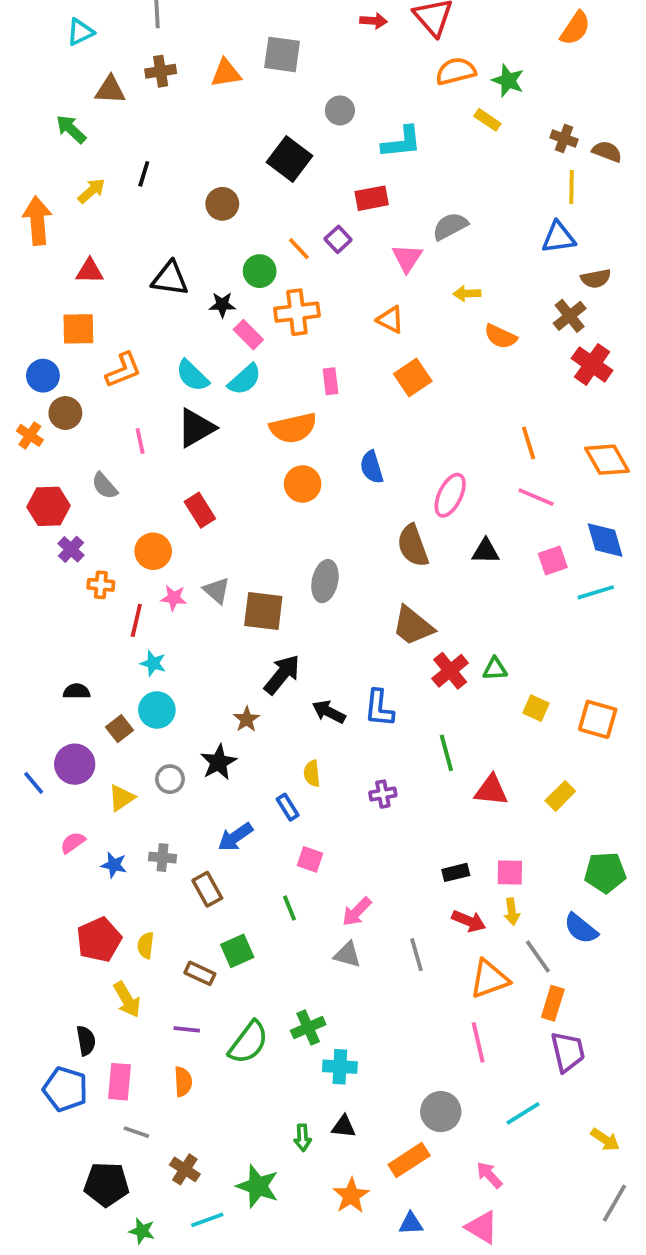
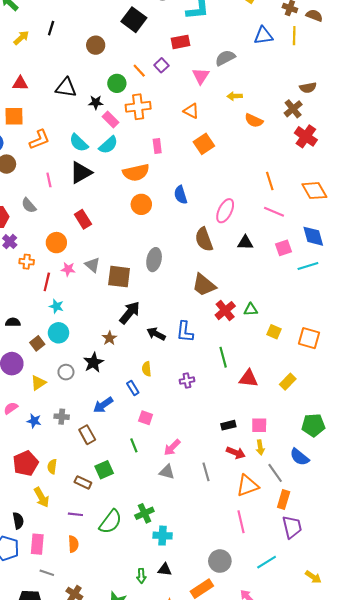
blue triangle: (558, 237) -> (263, 36), moved

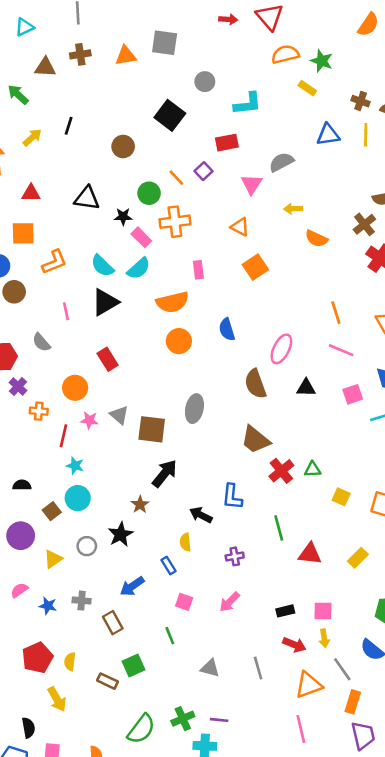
black arrow: (156, 334) -> (201, 515), moved
pink arrow: (172, 447) -> (229, 602), moved
purple line: (75, 514) -> (219, 720), moved

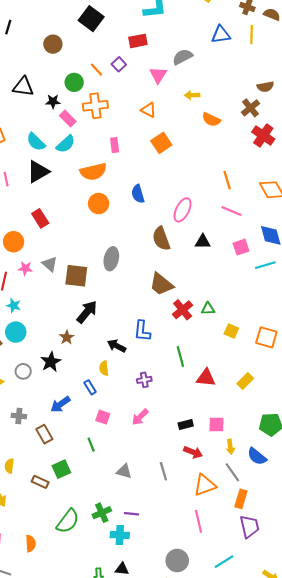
yellow arrow: (324, 638) -> (230, 447), moved

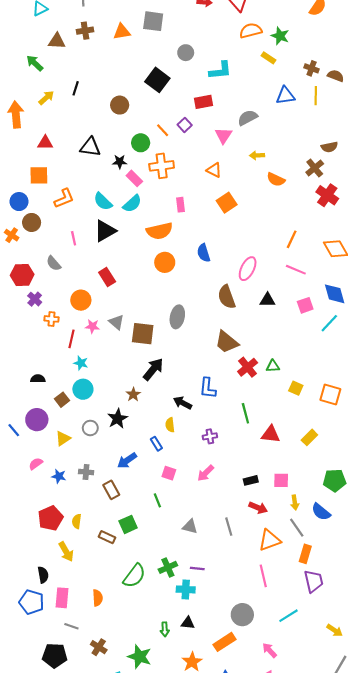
orange line: (227, 180) -> (292, 239), turned 42
cyan line: (265, 265) -> (329, 323), turned -30

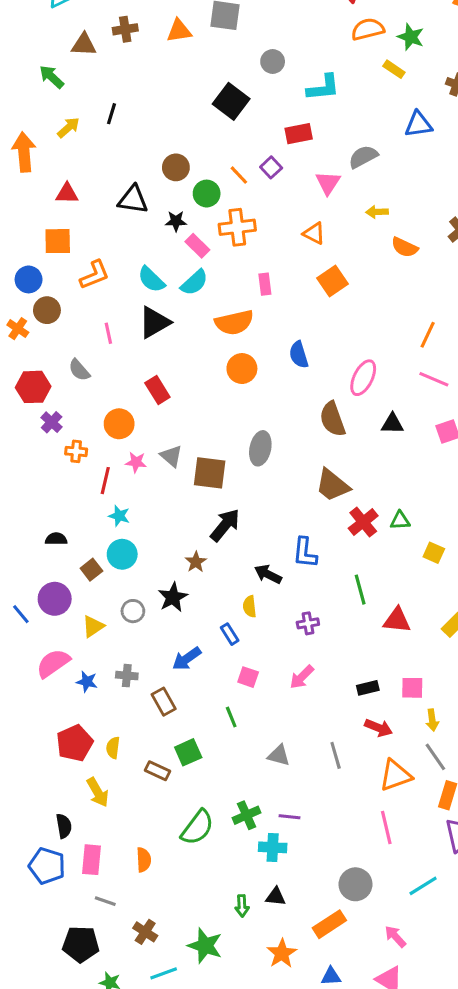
brown circle: (120, 105) -> (176, 167), moved
pink semicircle: (36, 464) -> (53, 663), size x1.6

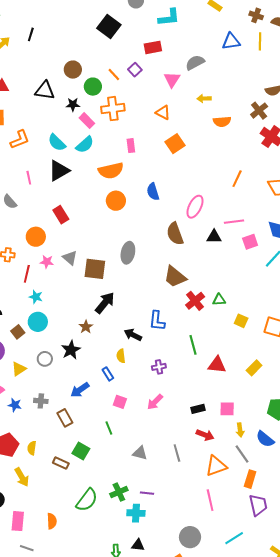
orange semicircle: (405, 247) -> (222, 122), turned -30
pink line: (434, 379) -> (234, 222), moved, turned -30
green square: (188, 752) -> (81, 451), turned -36

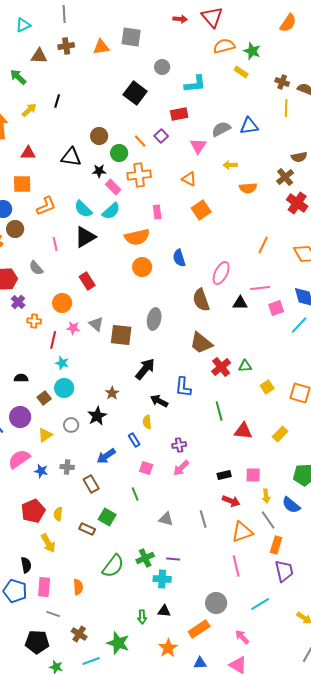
blue triangle: (231, 41) -> (249, 126), moved
black arrow: (105, 303) -> (145, 369), moved
yellow square: (241, 321) -> (267, 387), turned 32
purple cross: (159, 367) -> (179, 445), moved

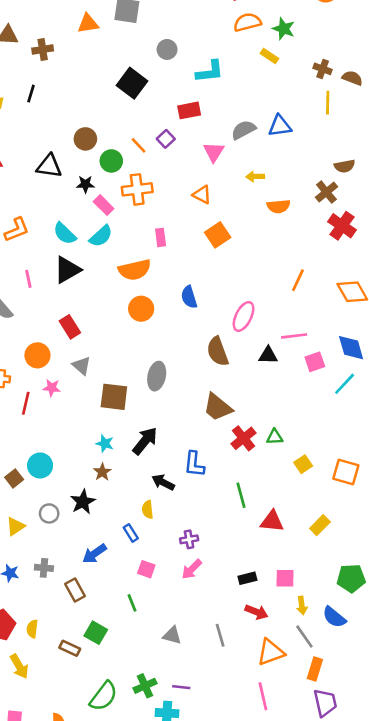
brown cross: (66, 46) -> (43, 49), moved
gray triangle: (96, 324) -> (82, 366), moved
cyan star: (62, 363) -> (105, 443), moved

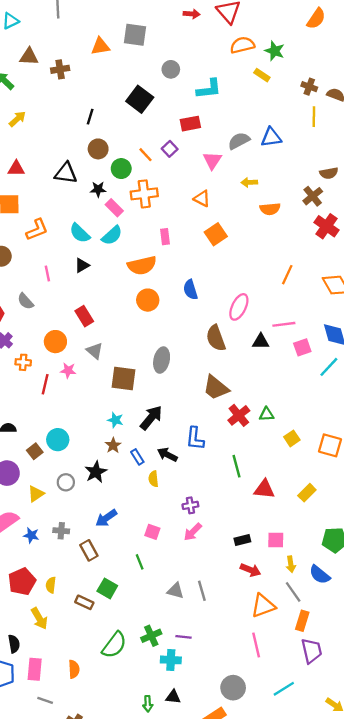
black line: (31, 94) -> (90, 117), moved
black triangle: (67, 270) -> (82, 265), size x0.6
blue rectangle: (131, 533) -> (137, 457), moved
gray line: (220, 635) -> (202, 591), moved

